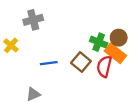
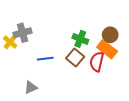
gray cross: (33, 20) -> (23, 33), moved
green cross: (99, 42) -> (80, 39), moved

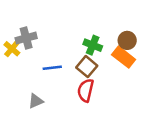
red semicircle: (97, 62) -> (86, 90), moved

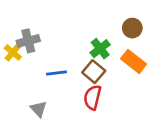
brown circle: (127, 40) -> (132, 28), moved
green cross: (93, 45) -> (100, 49), turned 30
gray triangle: (36, 101) -> (38, 109), turned -49

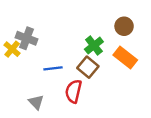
gray cross: (28, 41) -> (26, 38), turned 35
red semicircle: (92, 97) -> (73, 91), moved

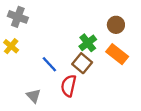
gray cross: (26, 38) -> (18, 17), moved
blue line: (53, 68) -> (49, 64), turned 54

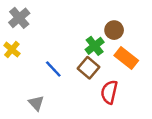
gray cross: (18, 17) -> (19, 18), turned 30
brown circle: (116, 25) -> (114, 30), moved
red semicircle: (69, 86) -> (109, 92), moved

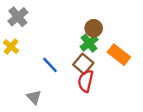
brown circle: (114, 30) -> (94, 28), moved
red semicircle: (109, 92) -> (86, 81), moved

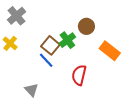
green cross: (89, 43) -> (67, 40), moved
brown square: (83, 64) -> (50, 45), moved

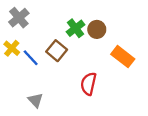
green cross: (67, 40) -> (76, 28), moved
blue line: (46, 60) -> (31, 58), moved

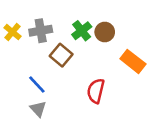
gray cross: (19, 18) -> (41, 31), moved, turned 30
yellow cross: (12, 48) -> (13, 32), moved
blue line: (31, 58) -> (37, 85), moved

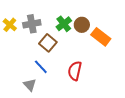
orange rectangle: (133, 61) -> (101, 37), moved
blue line: (37, 85) -> (41, 67), moved

